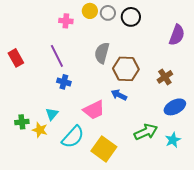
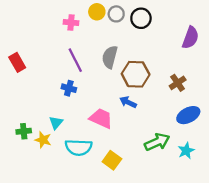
purple line: (57, 56) -> (75, 60), moved
pink trapezoid: (94, 110) -> (101, 118), turned -130
cyan semicircle: (73, 137) -> (79, 147), turned 50
yellow square: (104, 149) -> (112, 160), size x0.7

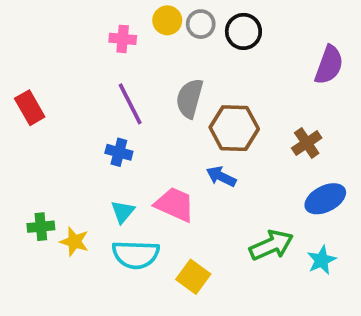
cyan triangle: (56, 123) -> (123, 212), moved

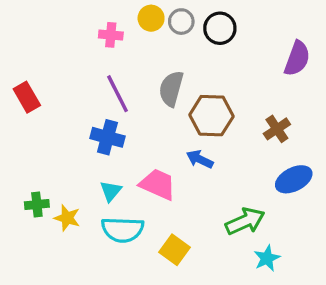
blue cross: (119, 152) -> (107, 137), size x1.4
cyan star: (322, 260) -> (267, 258), moved

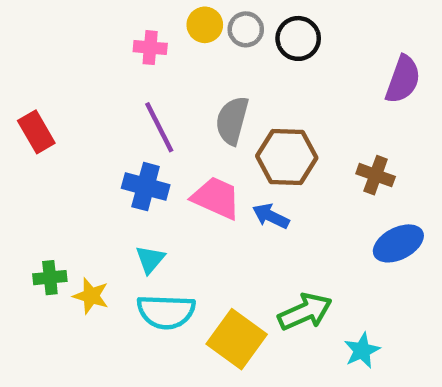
brown cross: (277, 129) -> (376, 175), turned -36
pink trapezoid: (158, 184) -> (216, 198), moved
green arrow: (245, 221) -> (305, 312), moved
yellow square: (175, 250) -> (237, 339), size x1.4

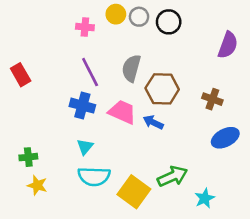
yellow star: (91, 296) -> (37, 185), moved

